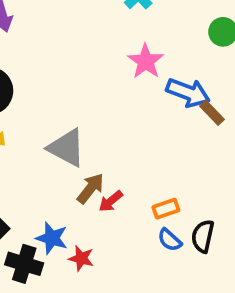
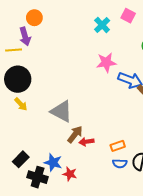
pink star: (146, 61) -> (106, 62), turned 30
red arrow: (111, 201) -> (86, 142), turned 32
blue semicircle: (170, 240) -> (120, 164), turned -40

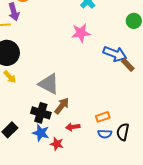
pink star: (106, 62) -> (81, 33), moved
red arrow: (86, 142) -> (73, 127), moved
black cross: (38, 177) -> (41, 113), moved

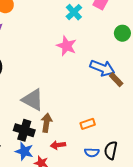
pink star: (81, 33) -> (66, 46), turned 30
brown arrow: (62, 106) -> (46, 123), turned -30
orange rectangle: (103, 117) -> (88, 124), moved

